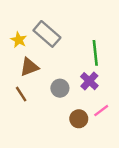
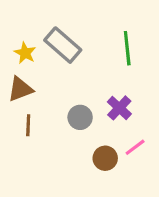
green line: (95, 53) -> (127, 48), moved
brown triangle: (29, 67) -> (20, 89), moved
brown line: (21, 94) -> (28, 125), turned 35

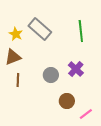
pink line: (135, 147) -> (86, 114), moved

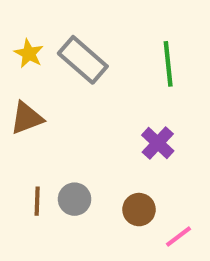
yellow star: (16, 34) -> (29, 54), moved
gray circle: (51, 75) -> (75, 199), moved
brown line: (18, 80) -> (37, 201), moved

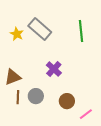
yellow star: (29, 54) -> (17, 34), moved
brown triangle: (27, 118) -> (13, 77), moved
purple cross: (158, 143) -> (54, 69), moved

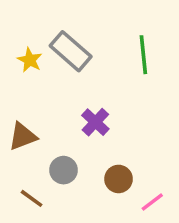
brown line: (18, 97) -> (32, 198), moved, turned -56

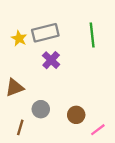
gray rectangle: (71, 51) -> (45, 33), turned -55
purple cross: (95, 122) -> (51, 60), moved
brown line: (32, 198) -> (20, 127), turned 70

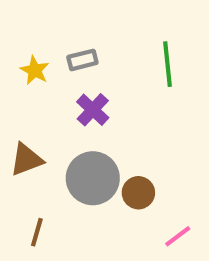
gray rectangle: (45, 33) -> (82, 60), size x0.6
gray circle: (41, 109) -> (93, 178), moved, size x1.6
brown circle: (76, 115) -> (138, 193), moved

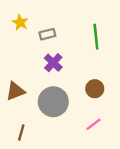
yellow star: (35, 70) -> (20, 22), moved
brown circle: (138, 193) -> (95, 89), moved
pink line: (178, 236) -> (94, 124), moved

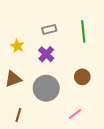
yellow star: (20, 22) -> (17, 46), moved
gray rectangle: (47, 34) -> (49, 29), moved
pink line: (94, 124) -> (75, 114), moved

